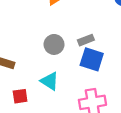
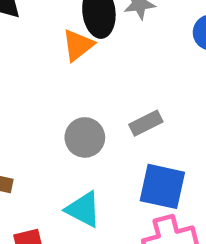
blue square: (92, 59) -> (162, 186), moved

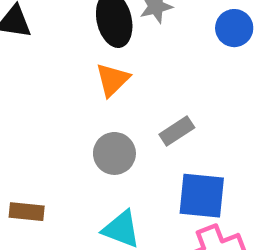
orange triangle: (78, 45) -> (112, 80), moved

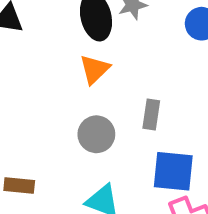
gray rectangle: (177, 131) -> (151, 114), turned -48

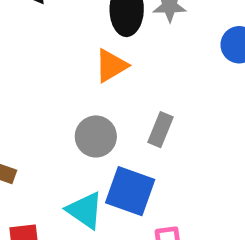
blue square: (173, 171) -> (130, 191), moved

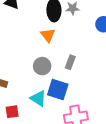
orange triangle: (111, 66) -> (48, 35), turned -35

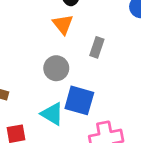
gray rectangle: (70, 62) -> (97, 47), moved

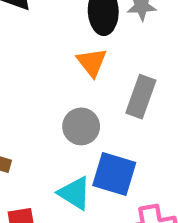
gray rectangle: (97, 47) -> (141, 97), size x1.4

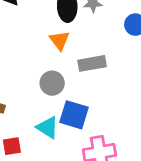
gray rectangle: (141, 97) -> (92, 63), turned 60

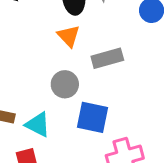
cyan triangle: (47, 127) -> (38, 125), moved

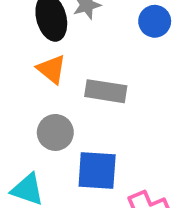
gray rectangle: (107, 58) -> (106, 91), turned 32

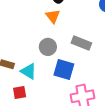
gray rectangle: (106, 91) -> (81, 43), moved

